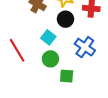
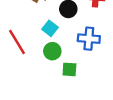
blue cross: (85, 47) -> (89, 39), turned -30

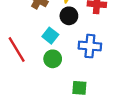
green square: (69, 69) -> (79, 88), moved

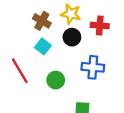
cyan square: (50, 36) -> (43, 46), moved

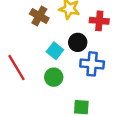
black circle: (72, 37) -> (78, 42), moved
cyan square: (43, 46) -> (55, 51), moved

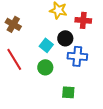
brown cross: (39, 16) -> (13, 24), moved

